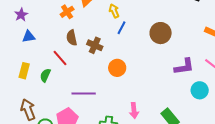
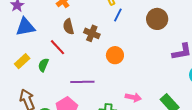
blue triangle: (29, 37) -> (25, 27), size x1.5
yellow rectangle: (24, 71) -> (22, 61), turned 35
pink arrow: (134, 111) -> (133, 97), turned -70

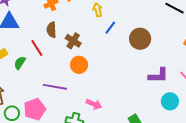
blue line: (118, 15) -> (110, 28), moved
orange circle: (115, 55) -> (79, 65), moved
pink arrow: (133, 97) -> (94, 104), moved

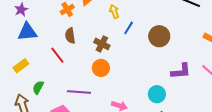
brown cross: (73, 41) -> (102, 44), moved
green semicircle: (20, 63) -> (38, 87), moved
cyan circle: (170, 101) -> (157, 94), moved

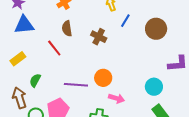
orange circle: (101, 68) -> (103, 78), moved

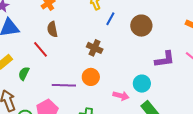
brown cross: (99, 37) -> (95, 48), moved
green semicircle: (35, 80) -> (24, 74), moved
pink arrow: (116, 98) -> (121, 96), moved

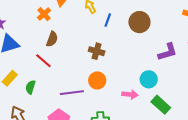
brown semicircle: (52, 29) -> (52, 39), turned -140

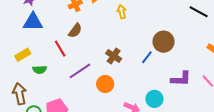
blue line: (108, 20) -> (147, 57), moved
green semicircle: (30, 87) -> (40, 70), turned -128
purple line: (72, 93) -> (80, 71), moved, turned -45

